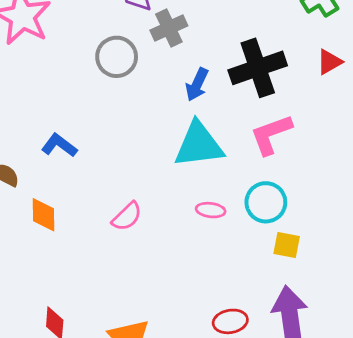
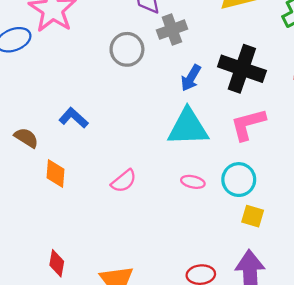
black cross: (258, 68) -> (242, 69), turned 33

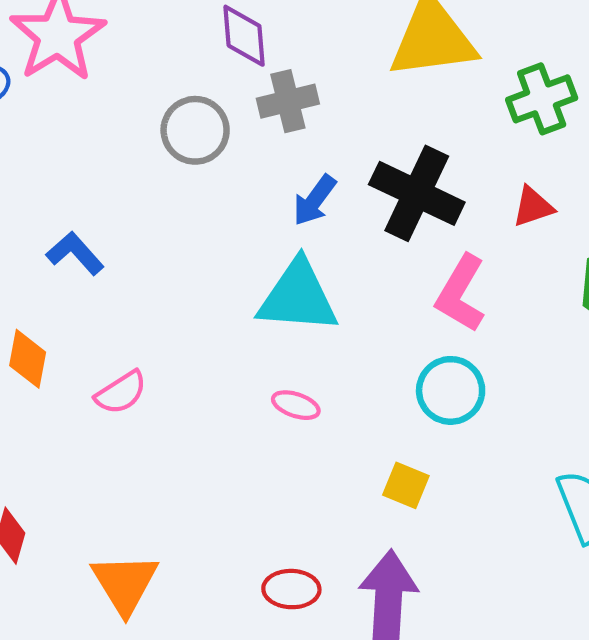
pink L-shape: (248, 124) -> (461, 294), moved, turned -51
cyan circle: (239, 180) -> (451, 390), moved
pink semicircle: (124, 181) -> (121, 393), moved

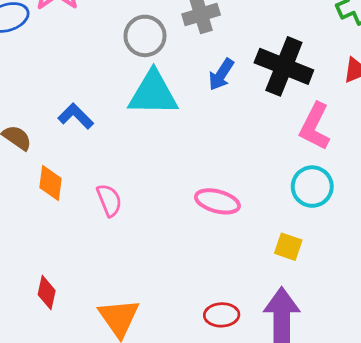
cyan triangle: (298, 297) -> (153, 93), moved
pink semicircle: (121, 393) -> (109, 200), turned -76
pink ellipse: (296, 405) -> (217, 201), size x1.5

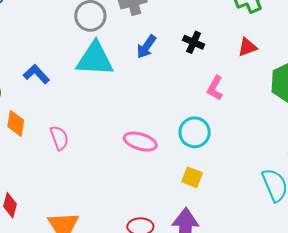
black cross: (284, 66) -> (194, 42), size x0.5
pink L-shape: (315, 126) -> (215, 88), size x0.7
cyan circle: (312, 187) -> (195, 132), moved

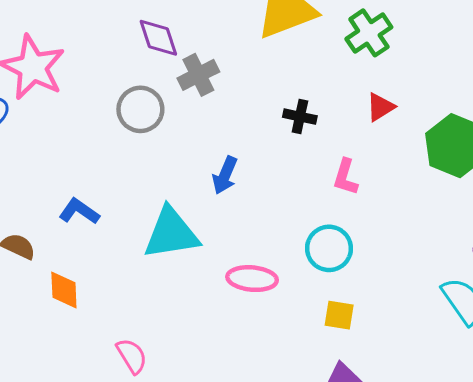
blue arrow: (146, 47) -> (225, 175), moved
cyan triangle: (95, 59) -> (171, 233), moved
pink semicircle: (59, 138) -> (132, 356), moved

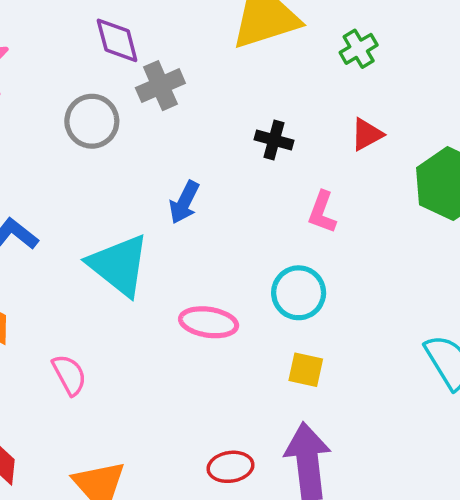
green cross: (369, 33) -> (359, 49), size x0.7
cyan triangle: (171, 233) -> (119, 265), turned 44
pink semicircle: (132, 356) -> (69, 375), moved

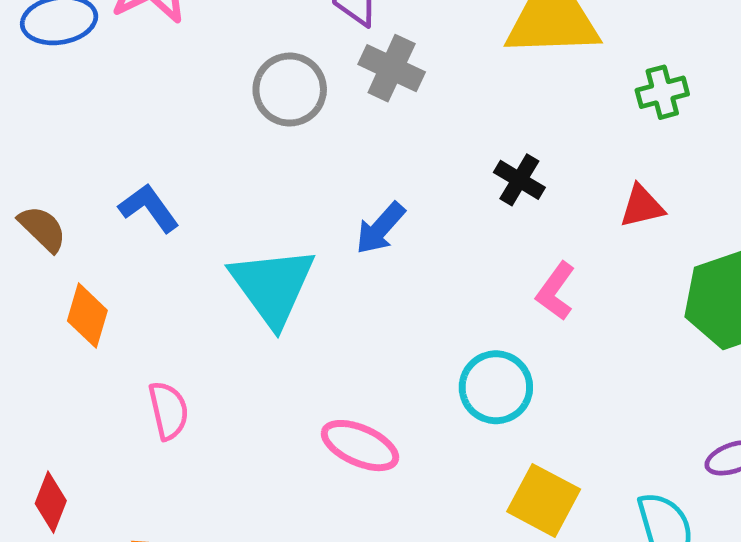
gray cross: (160, 86) -> (392, 68), turned 33
pink ellipse: (209, 322) -> (360, 446), moved
yellow square: (306, 370) -> (544, 500), moved, size x1.4

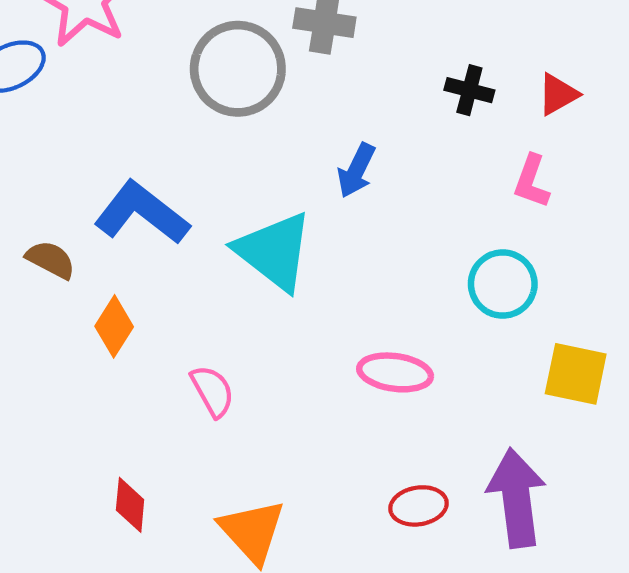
gray circle: (290, 90) -> (238, 69), size x1.4
red triangle: (642, 206) -> (558, 94), moved
blue L-shape: (149, 208) -> (142, 213), size x1.6
orange diamond: (87, 316) -> (114, 326), turned 32

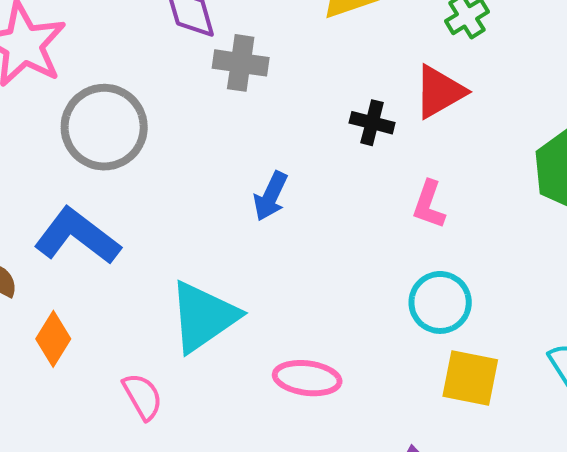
gray circle: (238, 69) -> (104, 127), moved
red triangle: (558, 94) -> (439, 92), moved, size x1.4
cyan triangle: (274, 251) -> (203, 317), moved, turned 48
cyan circle: (503, 284) -> (440, 302), moved

